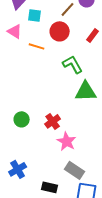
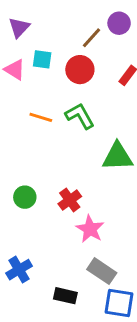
cyan square: (35, 15) -> (42, 59), moved
orange line: (37, 46) -> (41, 117), moved
green L-shape: (73, 64) -> (80, 116), moved

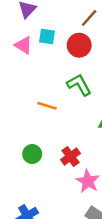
orange line: (41, 117) -> (47, 106), moved

